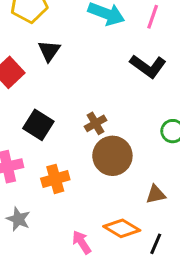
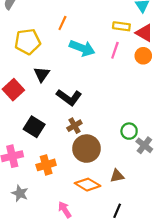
black L-shape: (148, 66) -> (69, 97), moved
orange diamond: (122, 228) -> (88, 185), moved

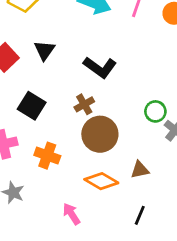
black triangle: (42, 74) -> (44, 50), moved
black L-shape: (69, 97) -> (100, 67), moved
orange cross: (46, 165) -> (47, 156), turned 36

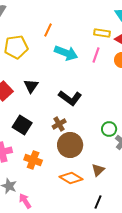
brown triangle: (140, 170) -> (98, 170), turned -32
pink arrow: (71, 214) -> (25, 201), moved

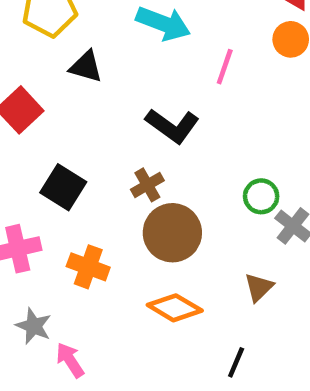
pink line: (96, 55) -> (225, 67), moved
black triangle: (31, 86) -> (86, 67), moved, turned -49
brown triangle: (98, 170) -> (259, 287), moved

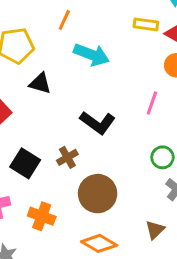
pink line: (225, 67) -> (152, 103), moved
brown cross: (147, 185) -> (67, 157), moved
green circle: (261, 196) -> (162, 157), moved

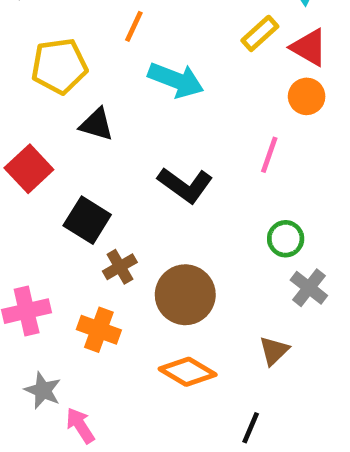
yellow rectangle: (146, 24) -> (260, 33), turned -50
brown cross: (67, 157) -> (120, 267), moved
black square: (25, 163) -> (87, 220), moved

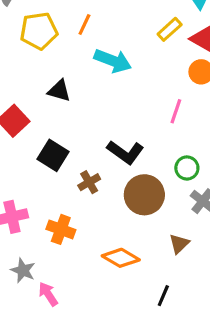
yellow pentagon: (59, 66) -> (39, 31), moved
black L-shape: (185, 185) -> (125, 152), moved
brown cross: (120, 267) -> (89, 182), moved
brown circle: (185, 295) -> (144, 195), moved

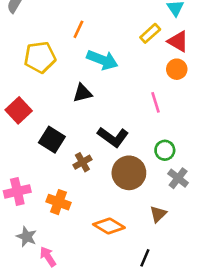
yellow pentagon: (39, 31) -> (40, 57), moved
black triangle: (59, 91) -> (82, 93), moved, turned -30
pink line: (176, 111) -> (155, 102), turned -36

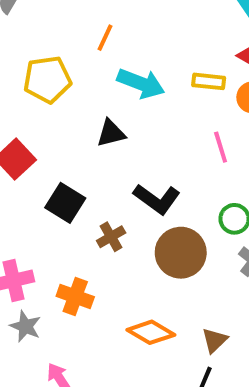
yellow rectangle: (150, 33) -> (209, 81), moved, turned 48
brown triangle: (158, 214) -> (215, 340), moved
gray star: (27, 237) -> (25, 326), moved

